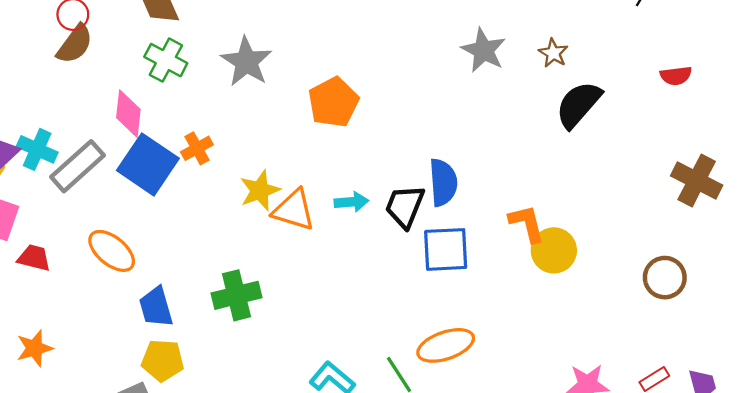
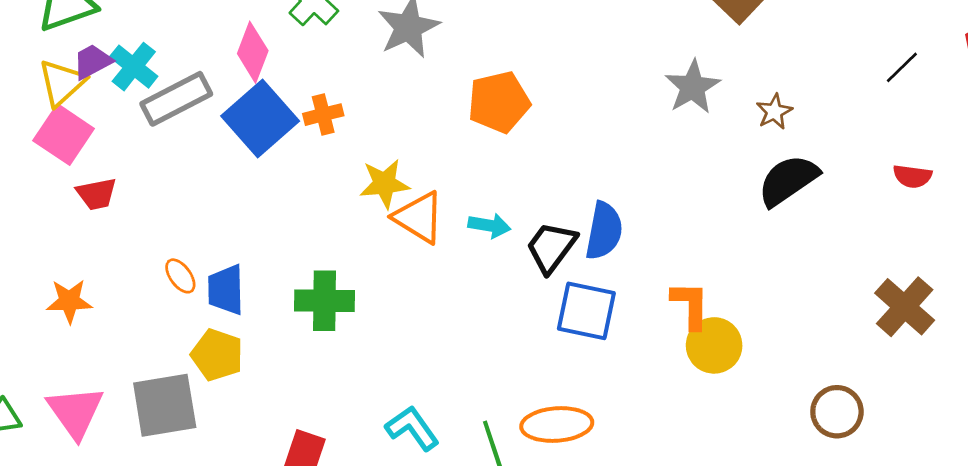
orange ellipse: (112, 251) -> (180, 276), moved, size x0.6
red trapezoid: (34, 258) -> (97, 194), turned 140

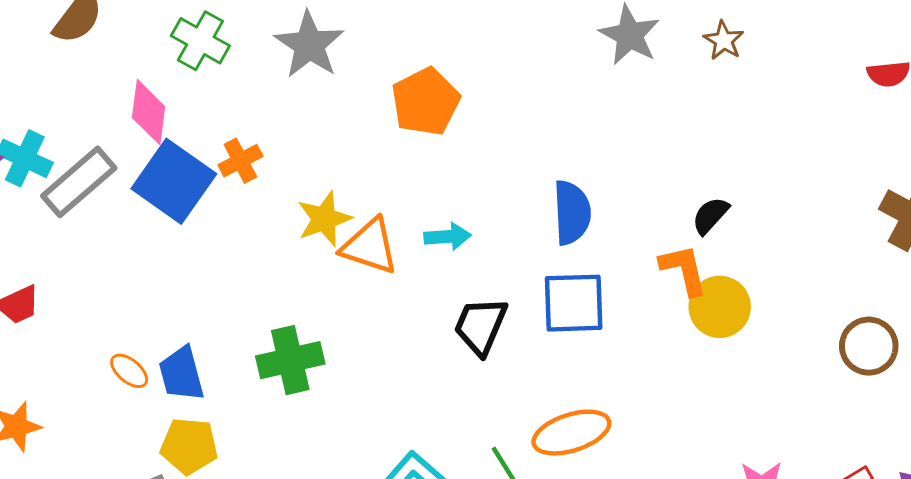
black semicircle: (788, 180) -> (710, 216), moved, size x0.6
black trapezoid: (551, 247) -> (481, 326), moved

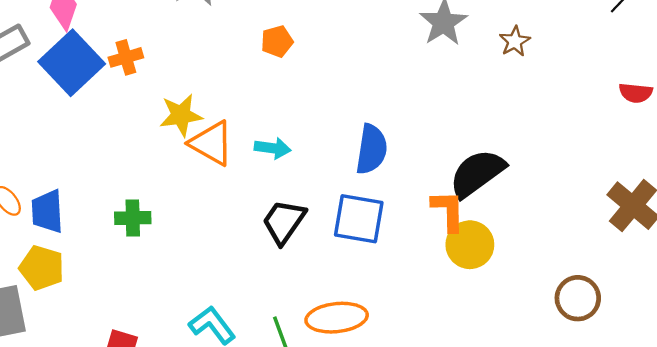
orange pentagon: (426, 102) -> (277, 41), size x0.6
black semicircle: (710, 216) -> (477, 173), size x1.8
green cross: (290, 360) -> (133, 218), size x0.7

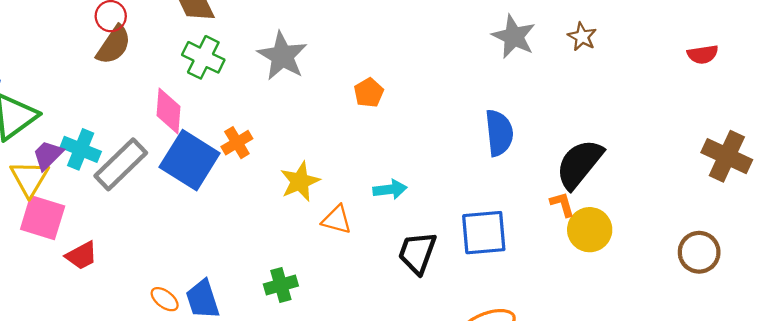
orange triangle: (211, 143) -> (337, 220), moved, size x0.7
blue semicircle: (372, 149) -> (499, 133), moved
orange L-shape: (448, 211) -> (562, 204), size x0.7

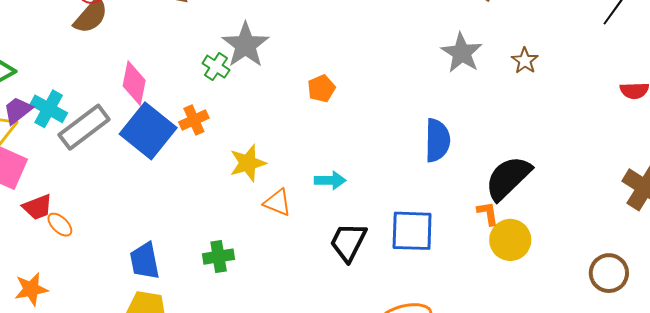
green cross: (203, 57) -> (216, 67), moved, size x0.7
orange ellipse: (165, 299) -> (60, 225), moved

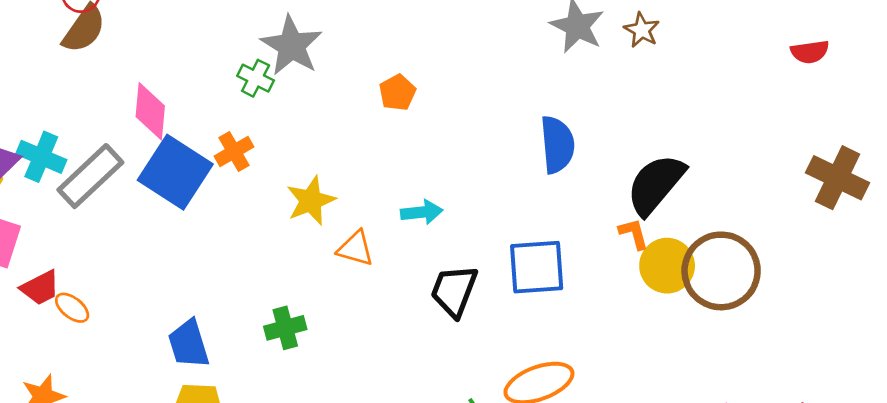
brown star: (525, 61) -> (642, 30), moved
brown circle: (609, 273) -> (721, 271), moved, size x1.5

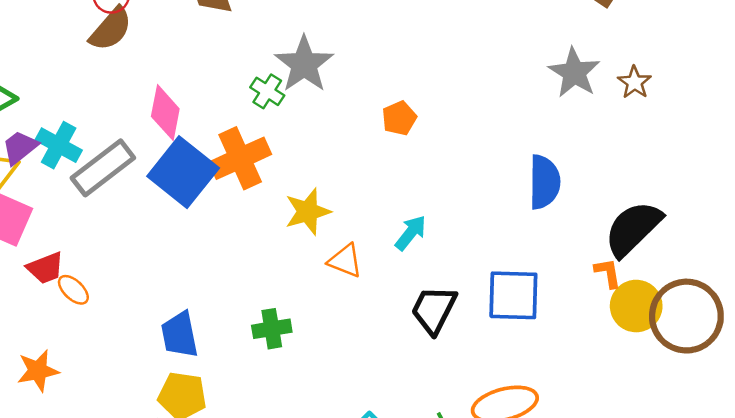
orange cross: (234, 152) -> (240, 158), size x1.6
cyan arrow: (422, 212) -> (411, 233), turned -51

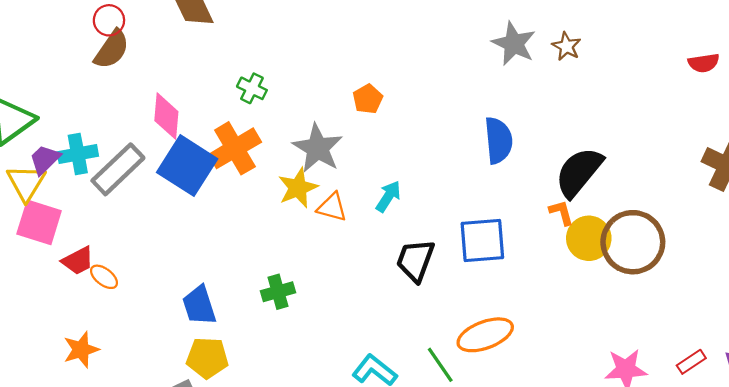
gray star: (304, 64) -> (318, 148), moved
cyan cross: (59, 145) -> (78, 154), turned -33
orange triangle: (345, 261) -> (332, 207), moved

